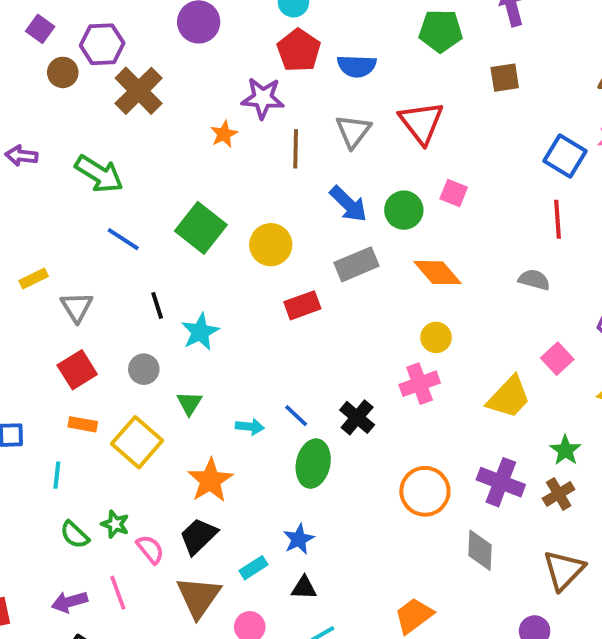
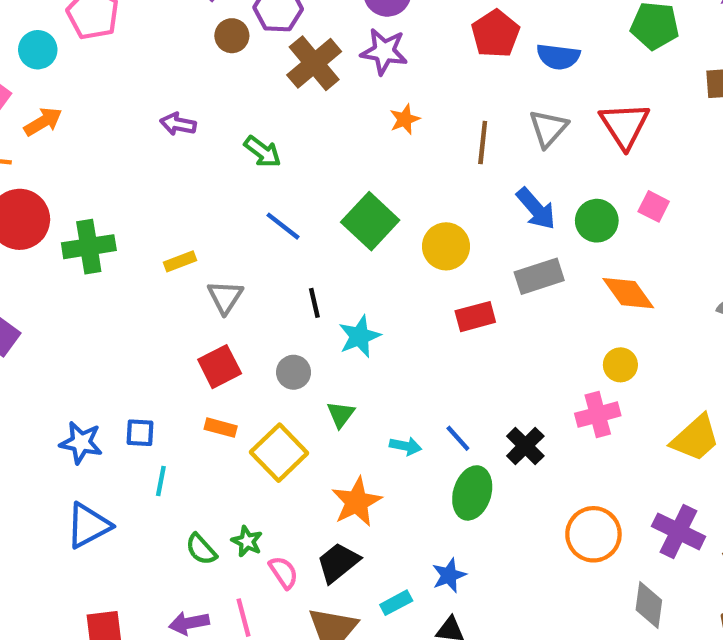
purple star: (263, 98) -> (384, 51), moved
green arrow: (99, 174) -> (263, 152), size x0.7
cyan line: (57, 475) -> (161, 481), moved

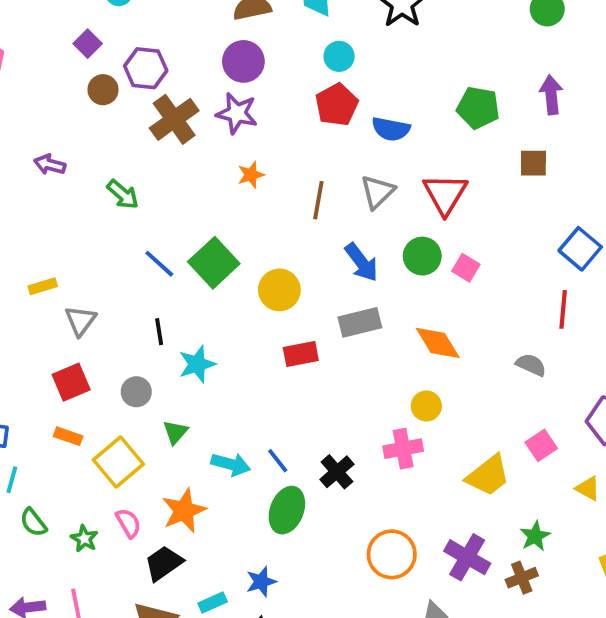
green circle: (597, 221) -> (422, 256), moved
blue line: (283, 226) -> (159, 264), moved
cyan arrow: (406, 446) -> (231, 464), size x1.4
green semicircle: (201, 549) -> (33, 522), moved
pink semicircle: (283, 572) -> (128, 523), moved

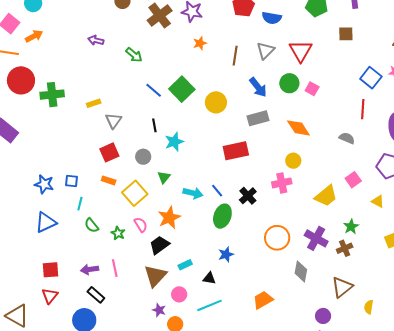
red rectangle: (301, 354) -> (236, 151), moved, size x1.4
blue star: (261, 582) -> (226, 254), moved

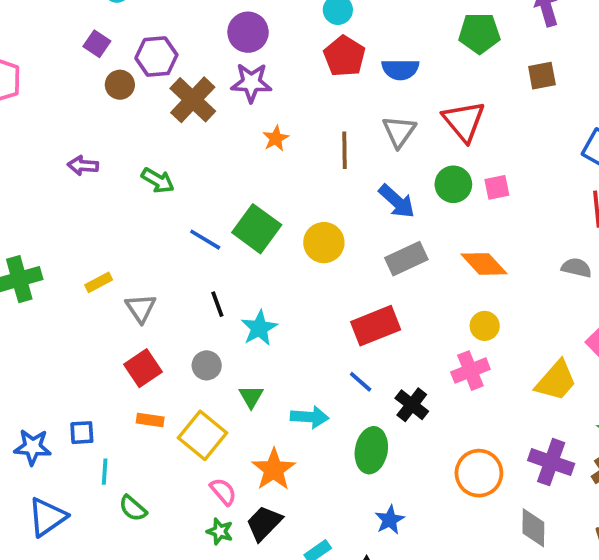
pink square: (312, 89) -> (497, 187), turned -32
blue line: (217, 191) -> (361, 382), moved
green star: (118, 233) -> (220, 531), moved

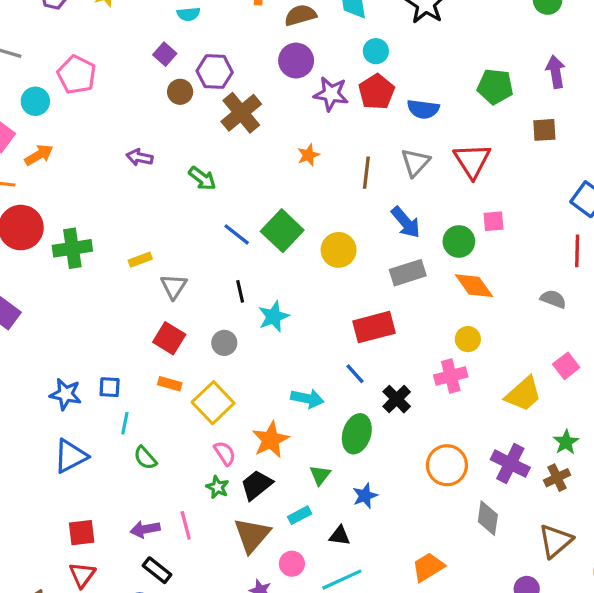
purple star: (251, 83) -> (331, 94), moved
green circle: (453, 184) -> (459, 241), moved
red square: (143, 368) -> (169, 338), turned -32
green triangle: (251, 397) -> (320, 475), moved

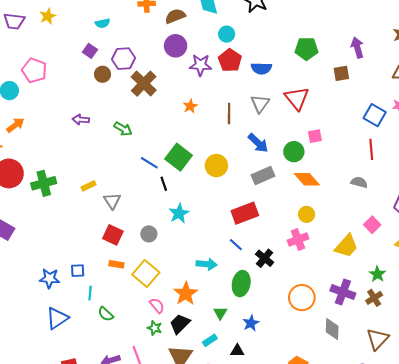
purple arrow: (556, 72) -> (357, 48), moved
black line: (240, 291) -> (164, 184), moved

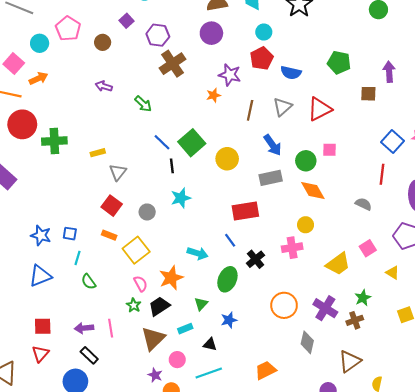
purple star: (201, 65) -> (230, 75), moved
brown circle: (103, 74) -> (103, 42), moved
red triangle: (297, 98) -> (320, 109), turned 30

